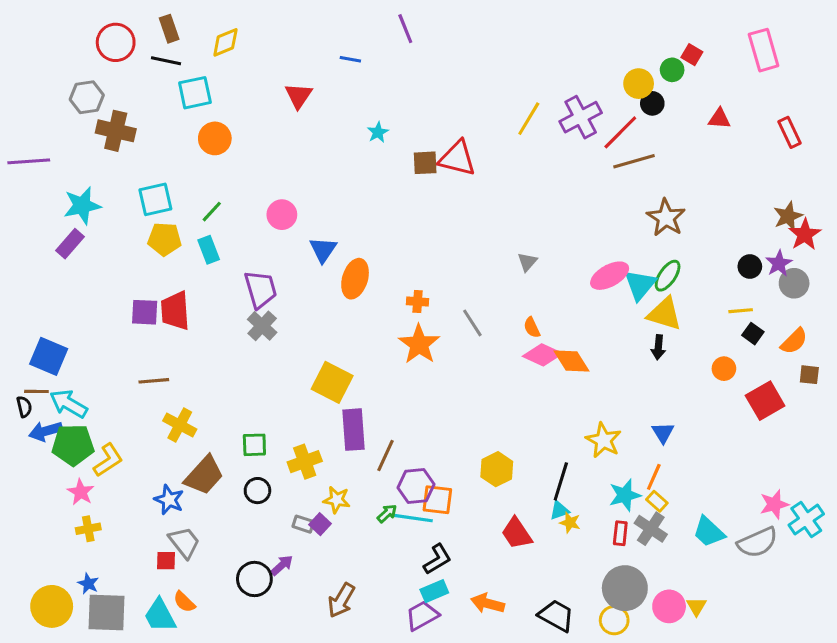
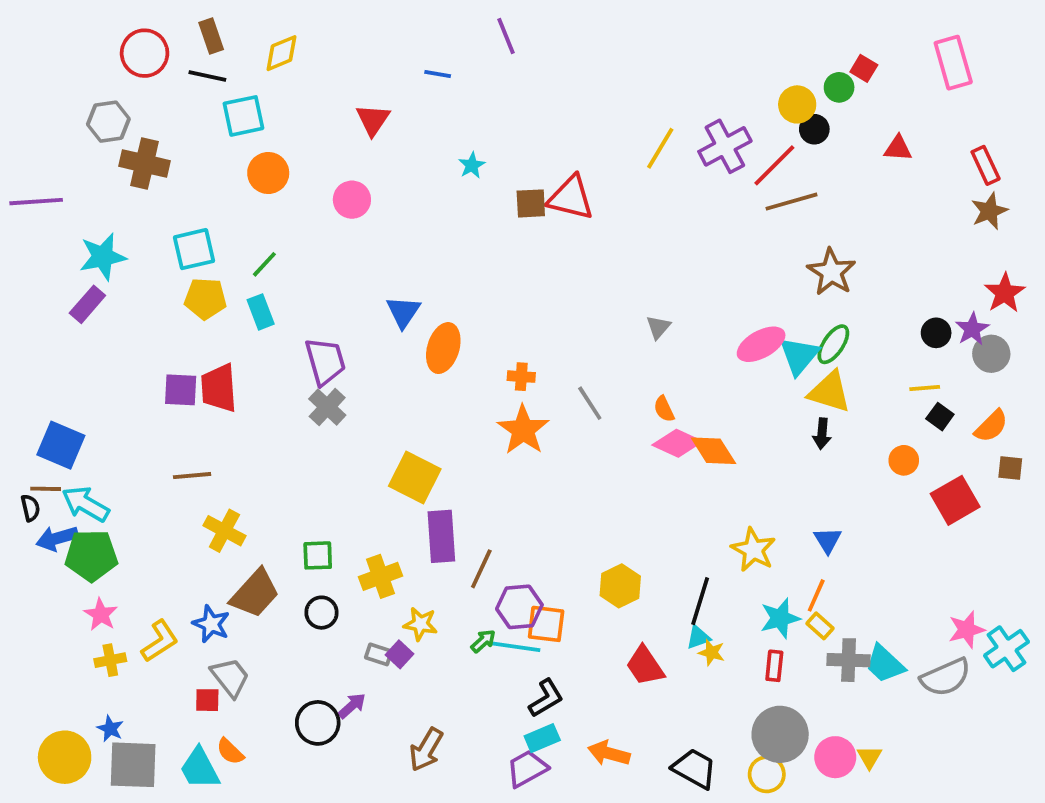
pink circle: (282, 215) -> (352, 200), moved
brown star: (788, 216) -> (989, 211), moved
yellow L-shape: (108, 460) -> (160, 641), moved
gray cross: (651, 529) -> (849, 660), moved, turned -32

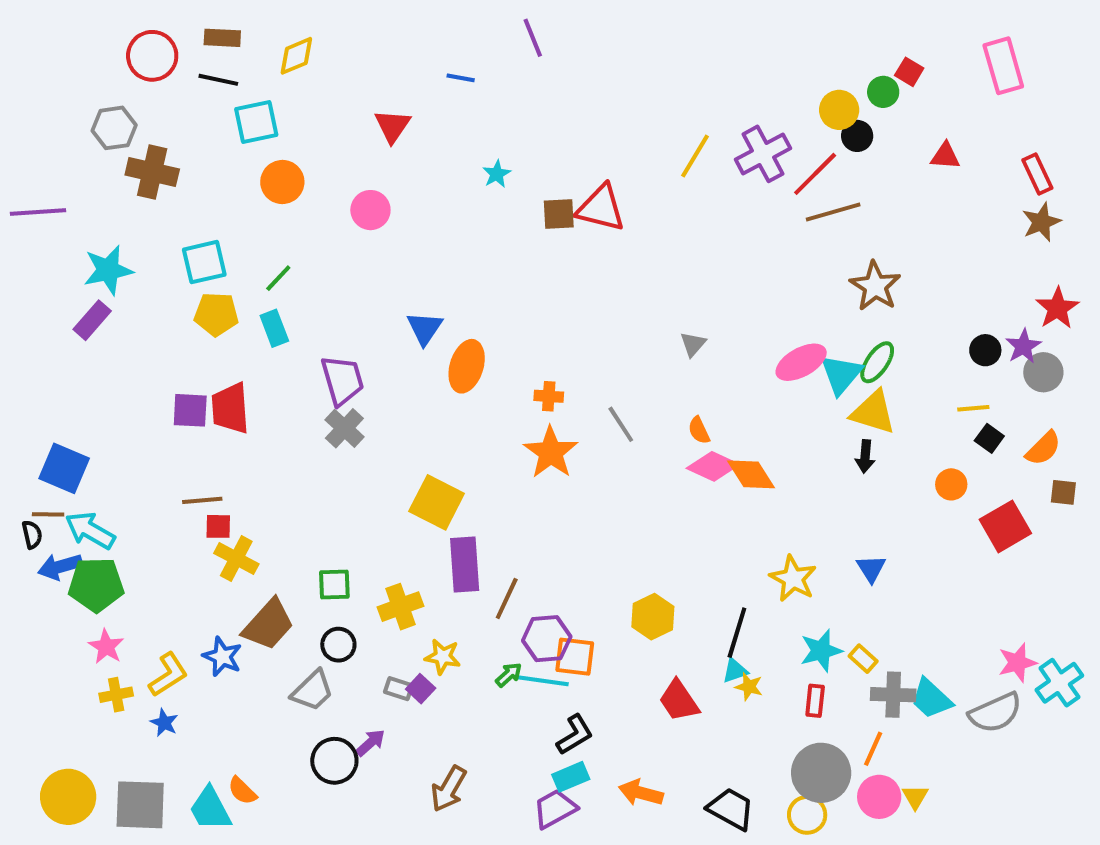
brown rectangle: (211, 36) -> (222, 38), turned -68
orange line: (816, 595) -> (873, 749), moved
gray trapezoid: (230, 677) -> (312, 691), moved, turned 84
red square: (207, 700) -> (218, 526), moved
blue star: (110, 729) -> (164, 723), moved

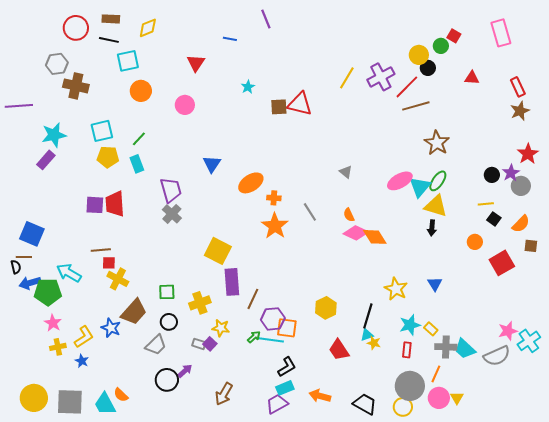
gray triangle: (693, 344) -> (346, 172), turned -32
orange ellipse: (467, 366) -> (251, 183), moved, turned 40
cyan arrow: (90, 530) -> (69, 273), moved

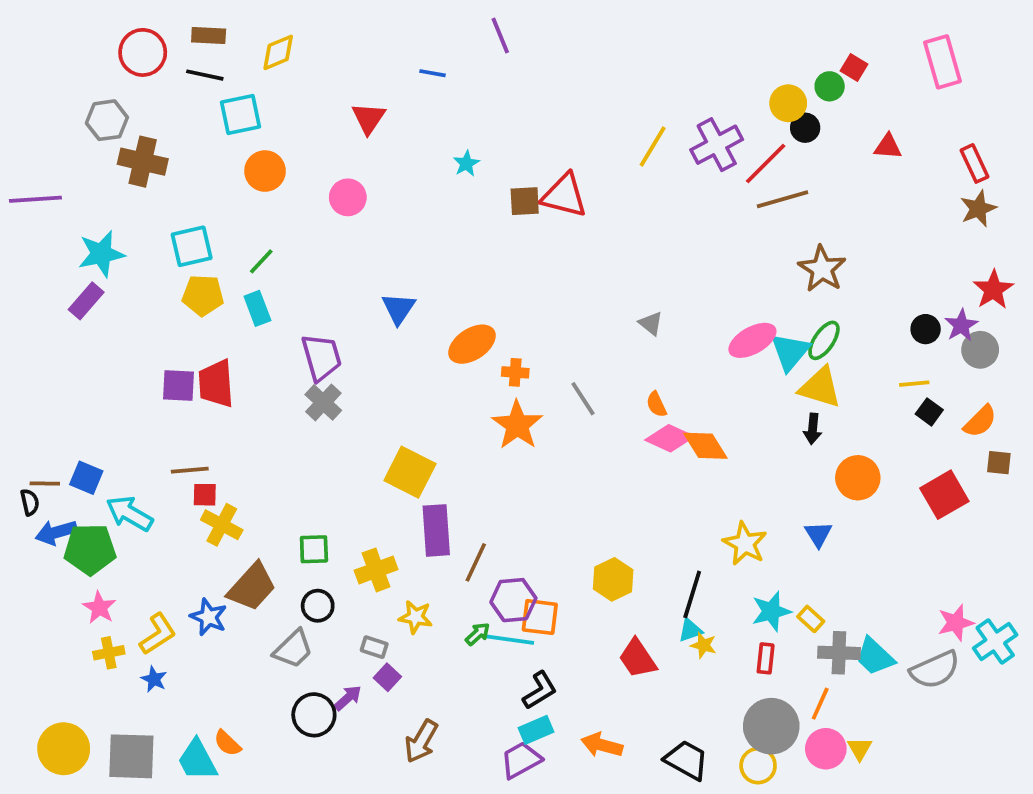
blue square: (32, 234) -> (86, 478), moved, size x0.7
orange circle: (475, 242) -> (858, 478), moved, size x1.5
purple square: (210, 344) -> (387, 677), moved

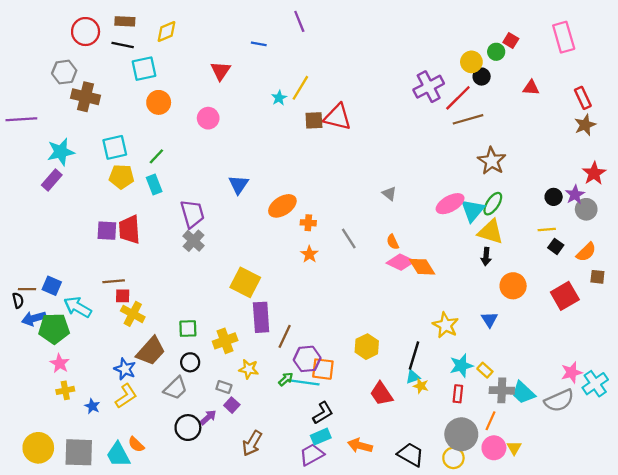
yellow line: (653, 147) -> (300, 88), moved
orange star: (517, 425) -> (309, 254), size x0.6
yellow L-shape: (158, 634) -> (126, 396), moved

